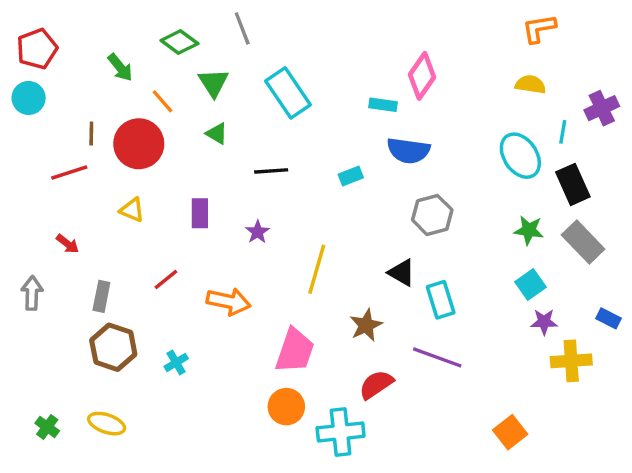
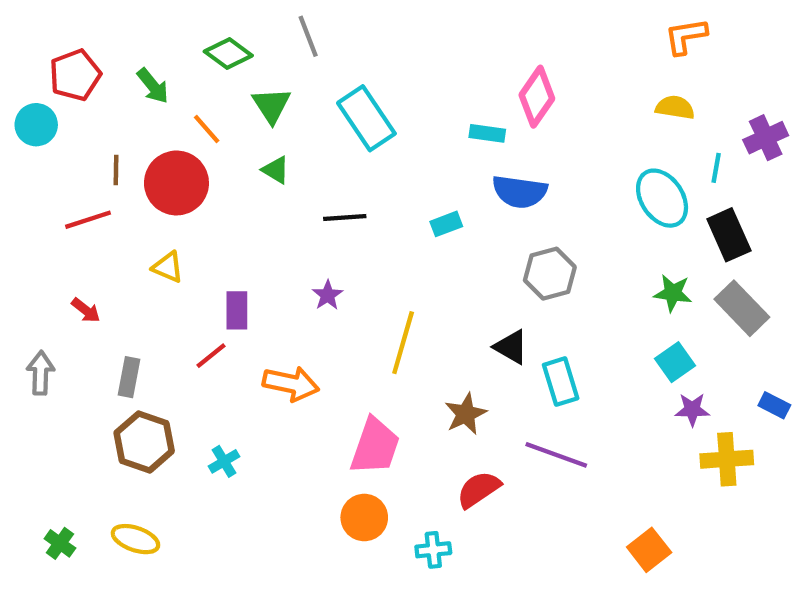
red pentagon: (37, 49) -> (75, 75), moved
purple rectangle: (200, 213) -> (237, 310), moved
cyan cross: (341, 432) -> (433, 550), size x0.6

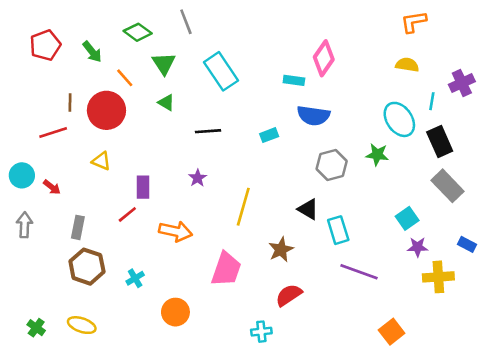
cyan circle: (36, 125) -> (22, 175), moved
green star: (673, 293) -> (377, 155), moved
purple line: (556, 455) -> (359, 272), moved
orange circle: (364, 517) -> (175, 312), moved

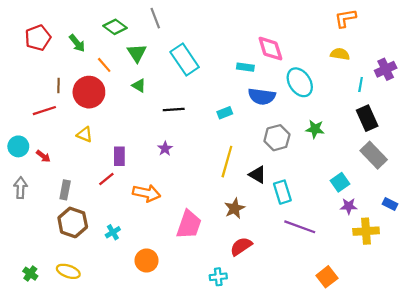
pink diamond: (324, 58) -> (270, 49), turned -52
cyan ellipse: (399, 119) -> (300, 82), moved
yellow line: (243, 207) -> (227, 162), moved

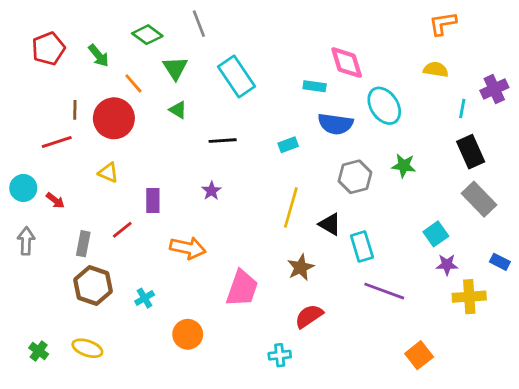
red line: (106, 179) -> (122, 230), moved

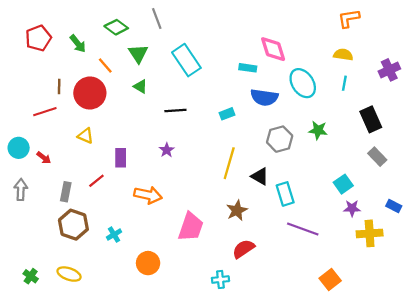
cyan line: (462, 109) -> (344, 83), moved
gray rectangle: (479, 199) -> (377, 157), size x0.7

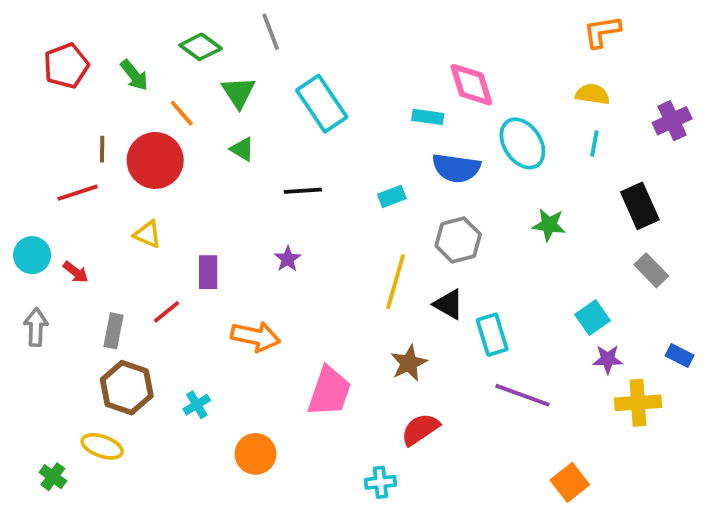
gray hexagon: (280, 139) -> (458, 240), moved
yellow ellipse: (69, 274) -> (102, 446), moved

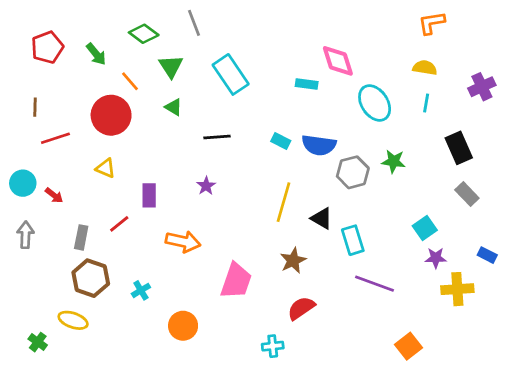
brown line: (102, 149) -> (35, 107), moved
blue semicircle: (456, 168) -> (319, 145), moved
cyan rectangle: (392, 196) -> (281, 141), turned 48
gray hexagon: (458, 240) -> (353, 172), moved

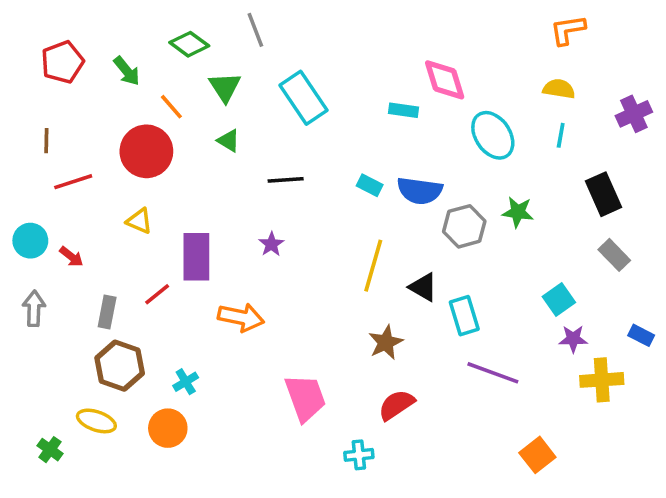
purple rectangle: (149, 195) -> (196, 257), size x1.5
pink trapezoid: (236, 281) -> (305, 398), moved, turned -39
orange circle: (183, 326) -> (168, 428), moved

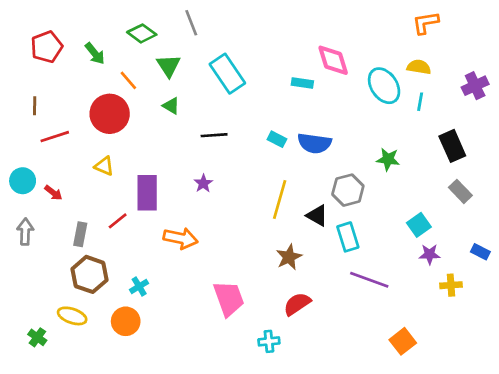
cyan ellipse: (493, 135) -> (384, 86), moved
gray hexagon: (464, 226) -> (348, 190), moved
yellow cross: (602, 380) -> (451, 285), size x0.7

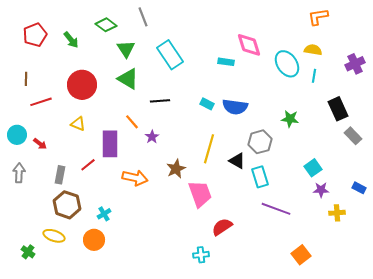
orange line: (128, 80) -> (132, 122), moved
green triangle: (171, 106) -> (128, 79), size x1.6
gray rectangle: (460, 191) -> (353, 136), moved
brown star: (289, 257) -> (176, 169), moved
pink trapezoid: (229, 299) -> (200, 194), moved

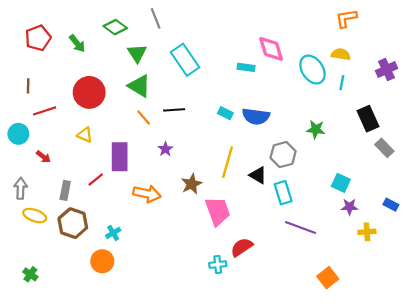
orange line: (132, 122) -> (144, 117), moved
cyan circle: (17, 135) -> (18, 134), moved
cyan square: (313, 168) -> (341, 183), turned -30
yellow ellipse: (54, 236) -> (35, 216), moved
cyan cross: (201, 255) -> (218, 265), moved

